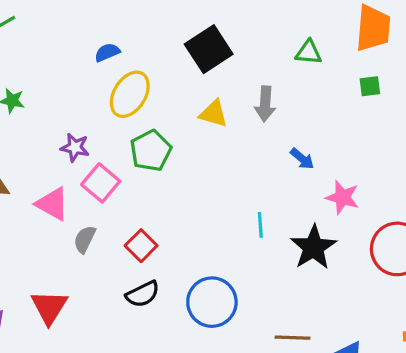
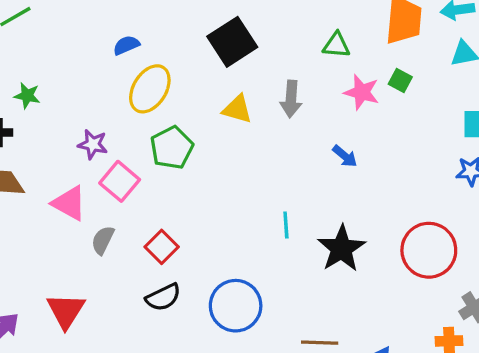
green square: (370, 86) -> (400, 80), turned 35
blue arrow: (302, 159) -> (345, 156), moved
pink star: (342, 197) -> (362, 92), moved

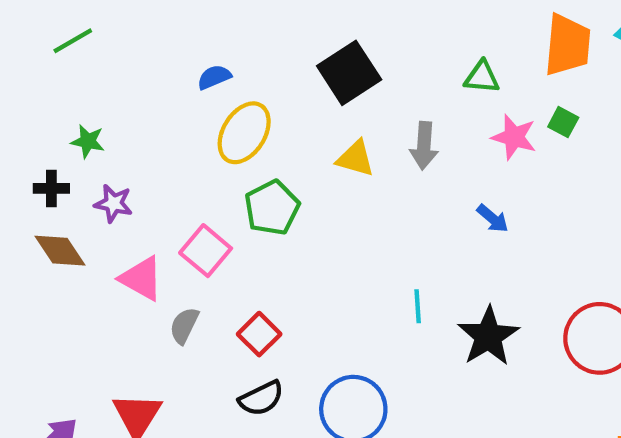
purple star: (93, 144) -> (114, 203), moved

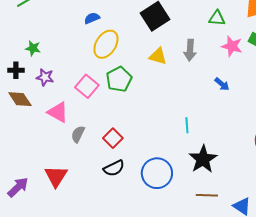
pink square: (206, 251) -> (87, 86), moved
black star: (488, 336) -> (203, 159), moved

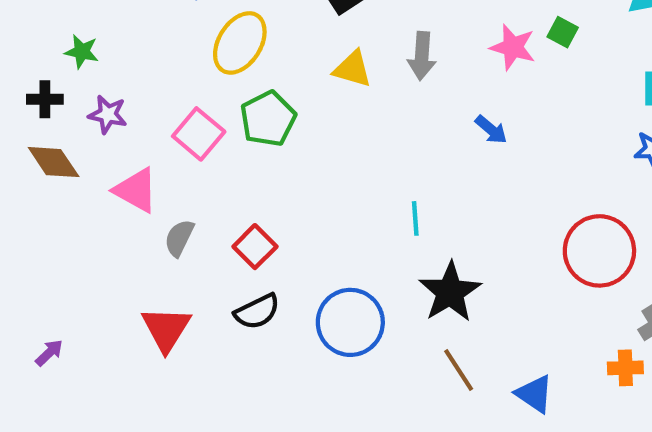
red triangle: (56, 176) -> (166, 329), moved
purple arrow: (18, 187) -> (49, 353), size x0.6
brown line: (207, 195) -> (459, 370), turned 55

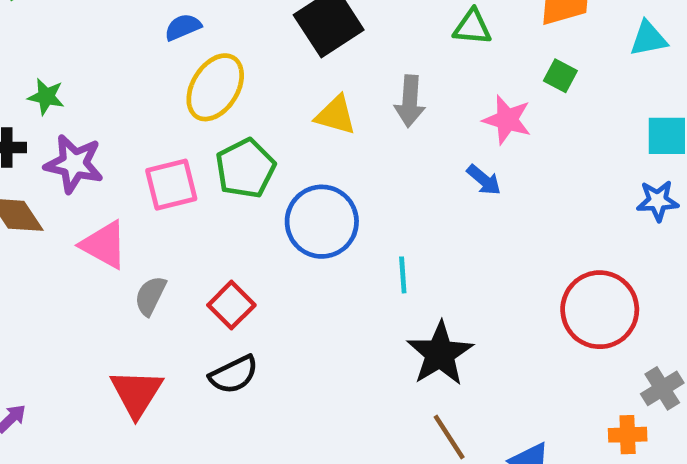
pink star: (513, 47) -> (507, 120), moved
purple star: (108, 114) -> (74, 164), size x1.4
pink square: (199, 134) -> (171, 185), turned 36
blue circle: (350, 322) -> (322, 222), moved

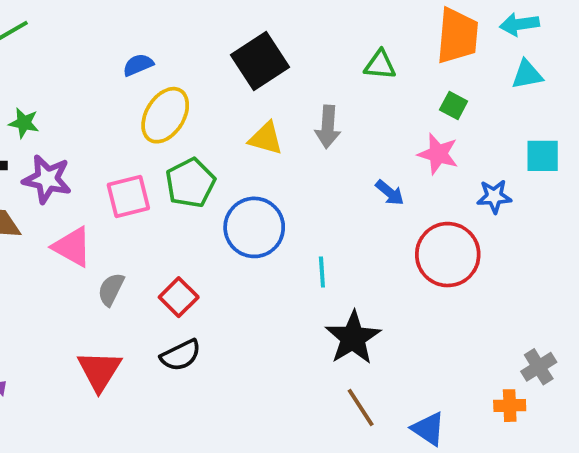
pink star: (507, 120) -> (438, 154), moved
blue star: (658, 201) -> (494, 196), moved
red circle: (600, 310) -> (448, 255), moved

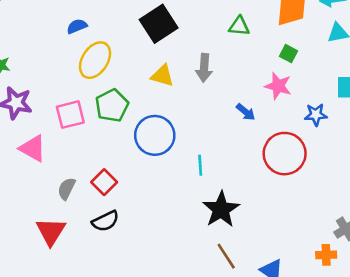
gray semicircle: (111, 289) -> (66, 189), moved

